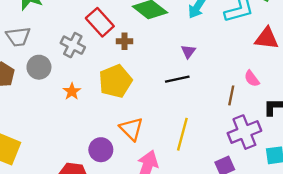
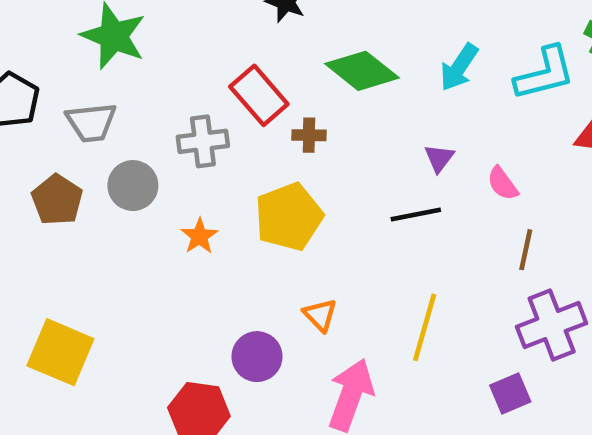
gray cross: (73, 45) -> (203, 141), turned -35
pink semicircle: (252, 79) -> (503, 184), moved
orange triangle: (131, 129) -> (320, 315), size x0.7

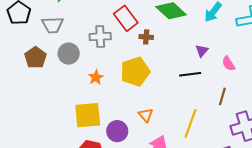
brown line: (526, 250) -> (222, 96), moved
yellow square: (60, 352) -> (88, 115), moved, turned -32

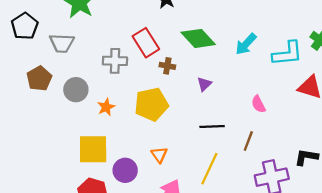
purple triangle: (202, 51) -> (204, 84), moved
gray circle: (69, 54) -> (76, 90), moved
black line: (190, 74) -> (212, 126), moved

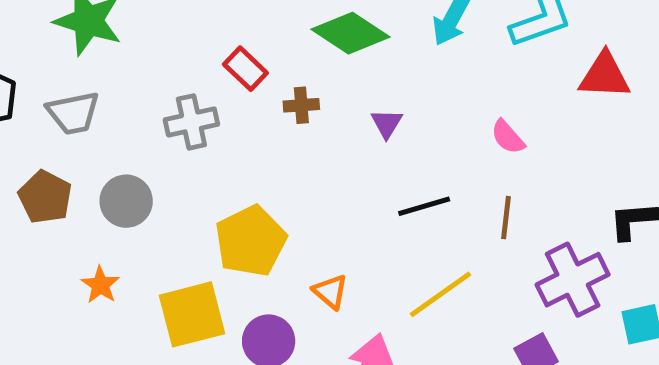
red rectangle: (146, 43) -> (245, 69), size x0.7
yellow pentagon: (151, 104) -> (251, 241), moved
orange star: (106, 107) -> (100, 285), moved
yellow line: (209, 169) -> (440, 294), turned 44

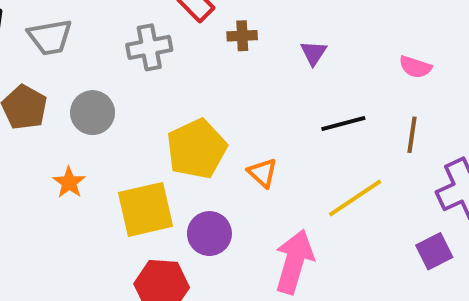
pink semicircle: (508, 137) -> (415, 67), turned -32
orange triangle: (330, 292) -> (262, 173), moved

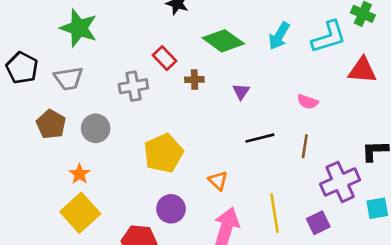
orange triangle: (262, 173) -> (218, 181), moved
yellow line: (355, 198) -> (274, 213), moved, turned -66
yellow square: (146, 209) -> (80, 213), moved, turned -30

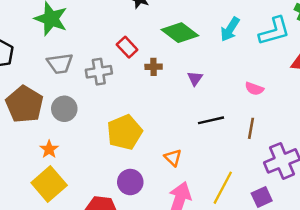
gray trapezoid: (68, 78) -> (60, 64), moved
brown pentagon: (51, 124) -> (24, 104), size x1.4
yellow line: (274, 213) -> (223, 188), turned 36

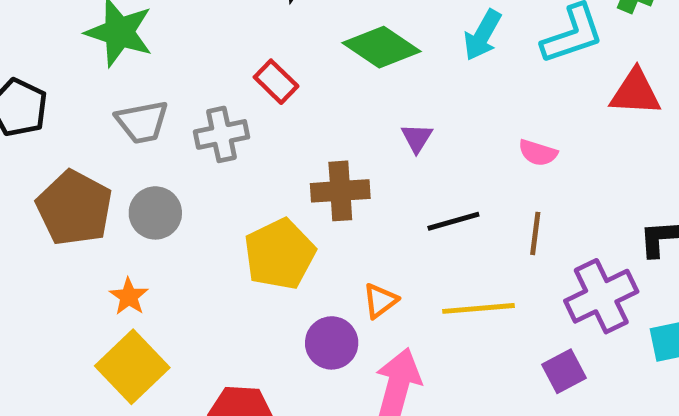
brown cross: (154, 67) -> (340, 191), moved, size x1.6
orange triangle: (173, 158) -> (380, 301), turned 42
purple circle: (130, 182) -> (332, 343), moved
yellow line: (223, 188) -> (478, 308), moved, turned 60

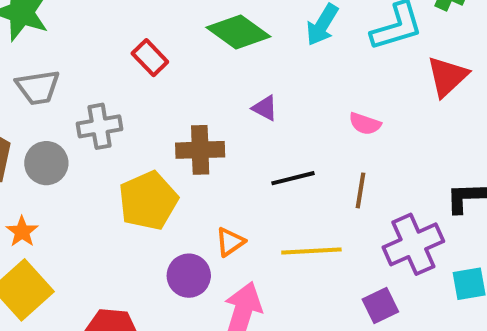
red triangle: (635, 92) -> (447, 76), turned -48
gray cross: (221, 134) -> (100, 126), moved
purple triangle: (417, 138) -> (265, 108), turned -36

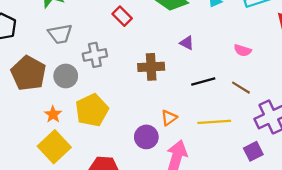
brown line: (361, 190) -> (241, 88), turned -66
yellow pentagon: (148, 201) -> (92, 110), moved

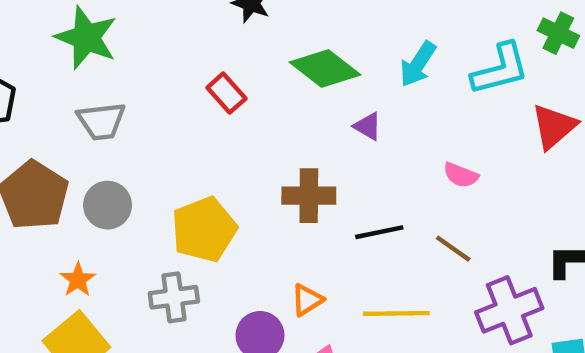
purple triangle: (187, 43) -> (368, 126), moved
gray cross: (95, 55) -> (174, 297), moved
brown cross: (151, 67) -> (309, 196), moved
yellow pentagon: (92, 110) -> (204, 229), moved

